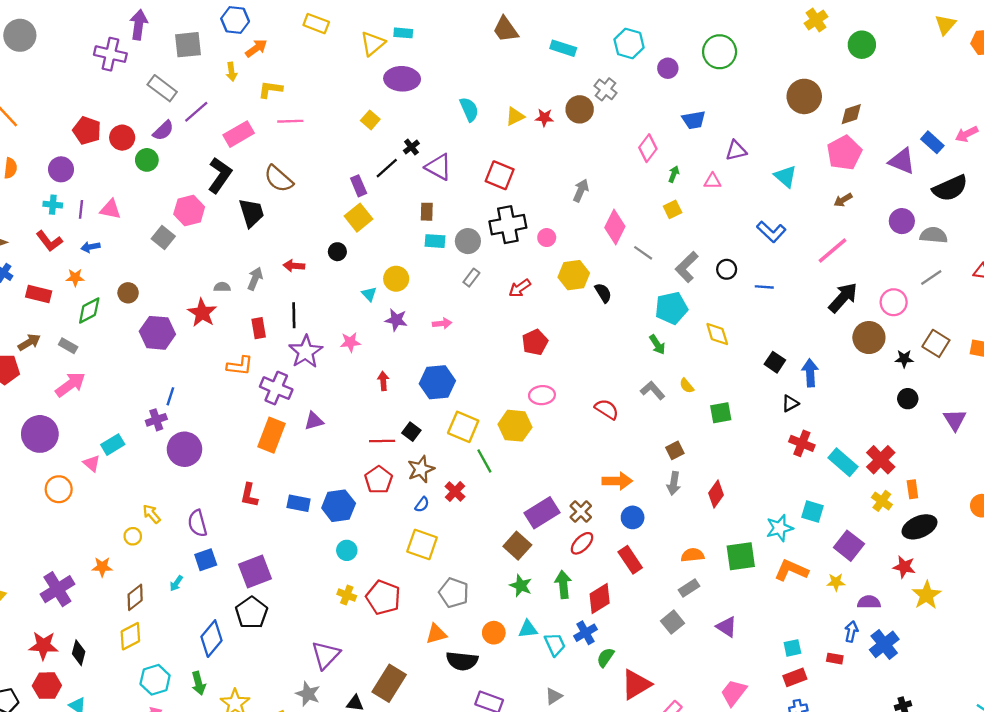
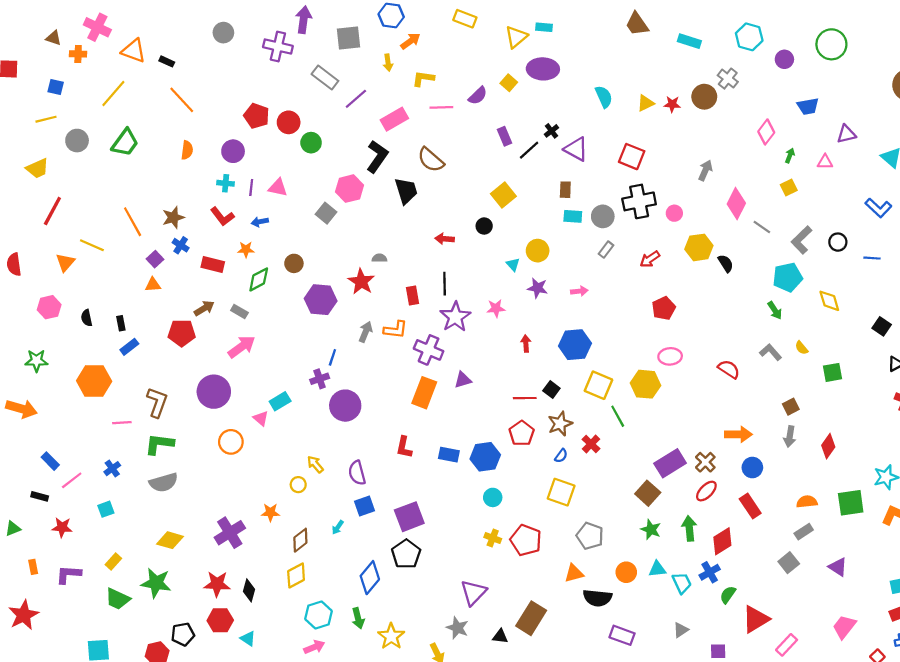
gray circle: (20, 35) -> (223, 33), moved, size x0.7
yellow square: (370, 120) -> (509, 83), moved
purple semicircle: (163, 131) -> (478, 96), moved
purple rectangle: (359, 186) -> (504, 136), moved
gray arrow: (255, 279) -> (366, 332), moved

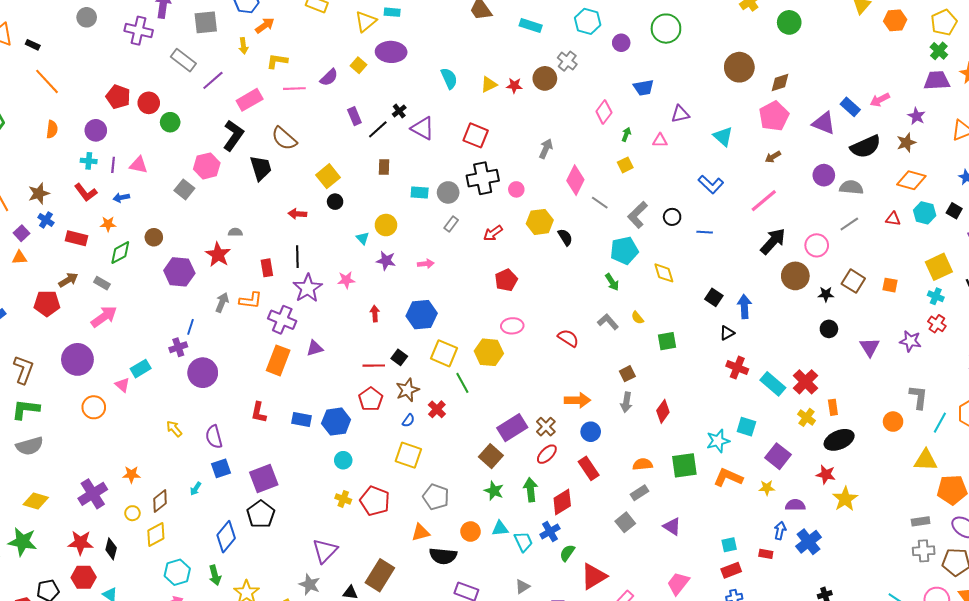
brown rectangle: (565, 190) -> (384, 167), moved
yellow square: (503, 195) -> (328, 176), moved
yellow circle: (298, 485) -> (132, 513), moved

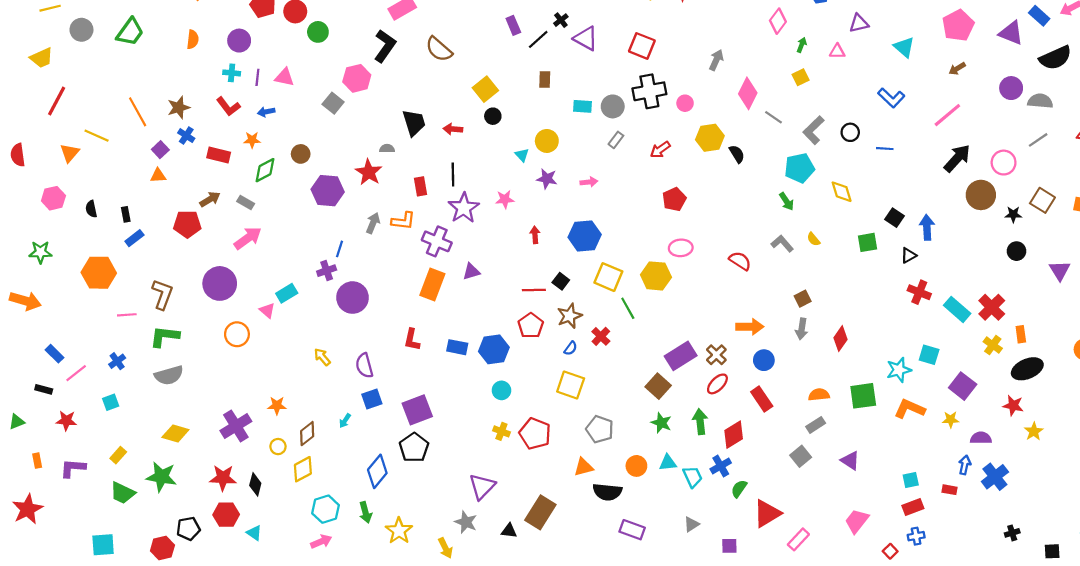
black trapezoid: (261, 168) -> (414, 123), moved
green square: (667, 341) -> (868, 242), moved
yellow star: (845, 499) -> (1034, 431), size x0.7

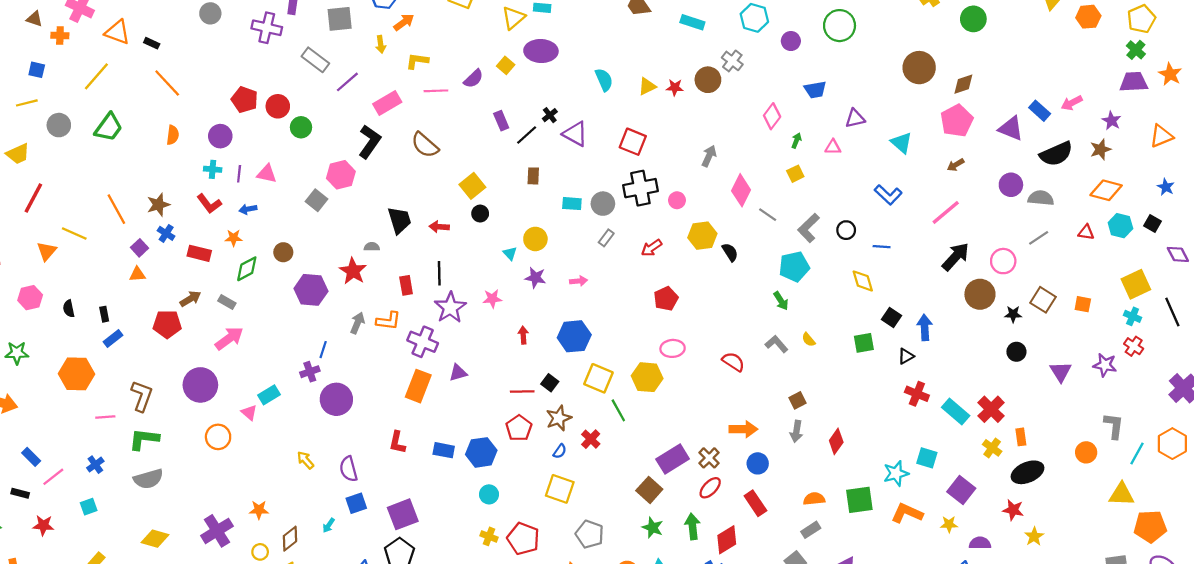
yellow diamond: (842, 192) -> (863, 281), moved

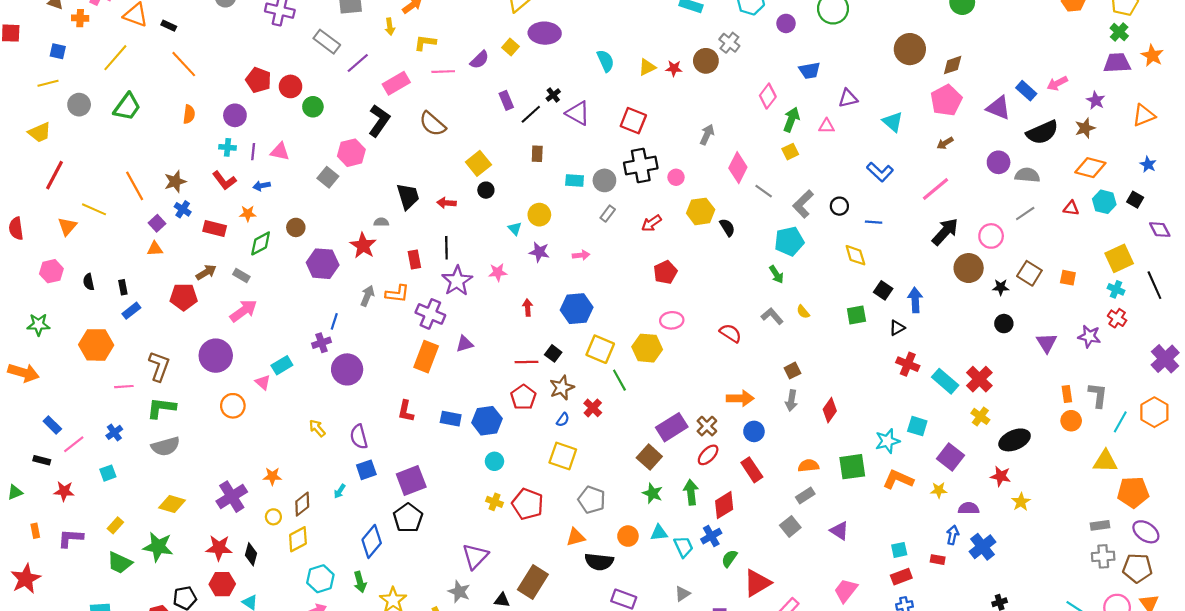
green arrow: (796, 141) -> (791, 120), size x1.6
orange rectangle: (1021, 437) -> (1067, 394), moved

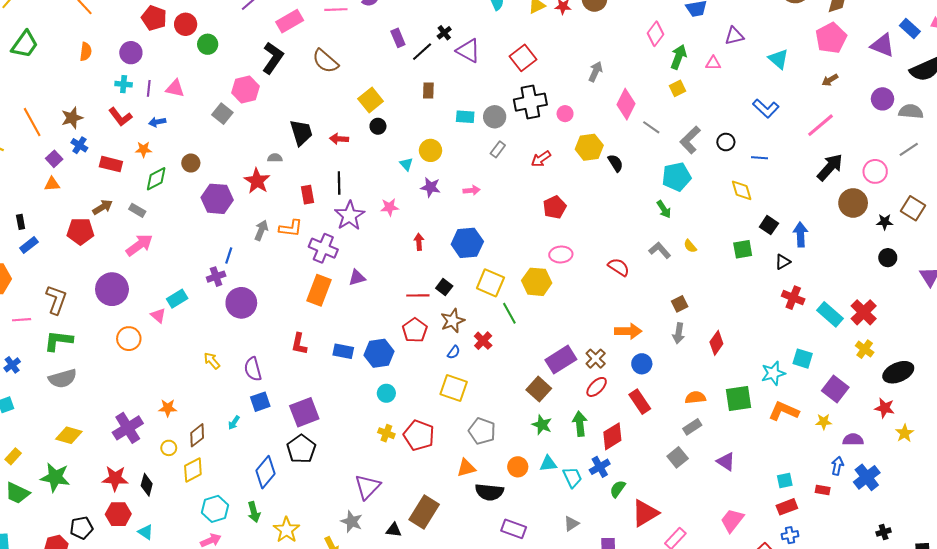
red square: (633, 121) -> (523, 58), turned 30

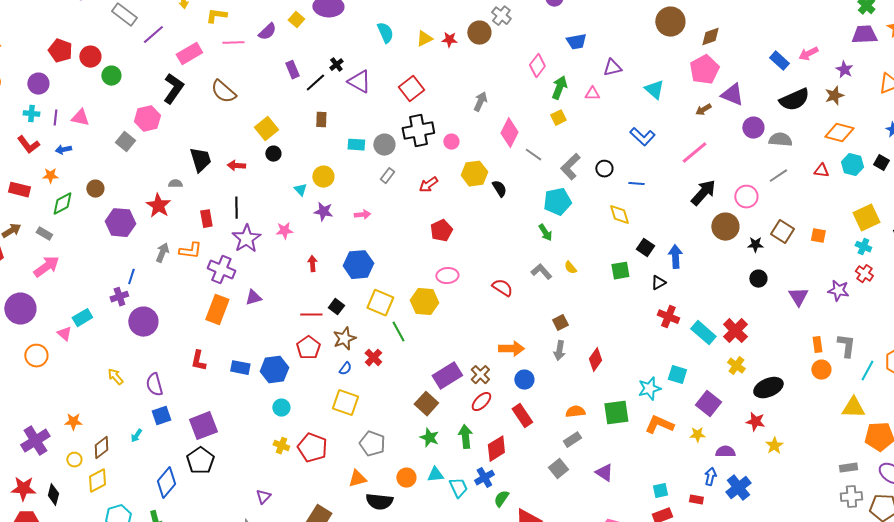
purple triangle: (883, 45) -> (732, 95), moved
purple triangle: (367, 487) -> (263, 497), size x0.6

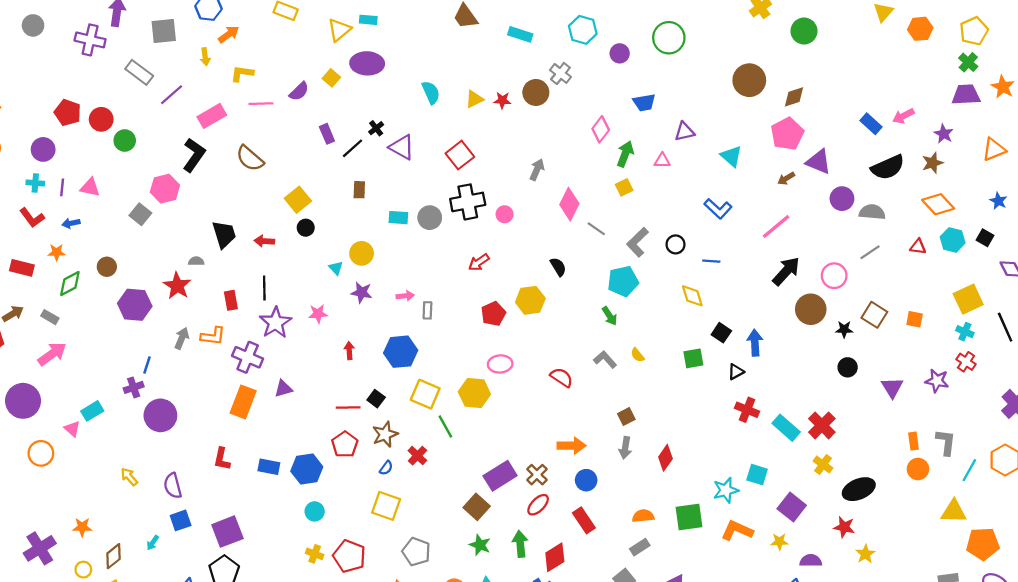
orange diamond: (839, 133) -> (938, 204), turned 32
yellow hexagon: (474, 174) -> (530, 300), moved
gray rectangle: (387, 176) -> (427, 310), moved, turned -35

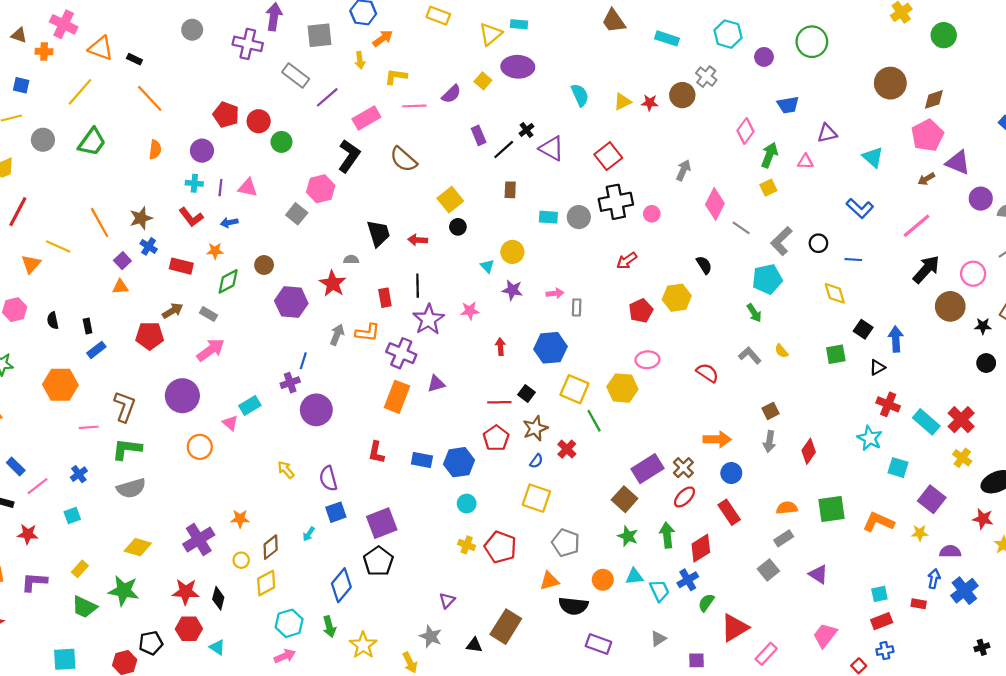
cyan star: (726, 490) -> (870, 438), moved, turned -30

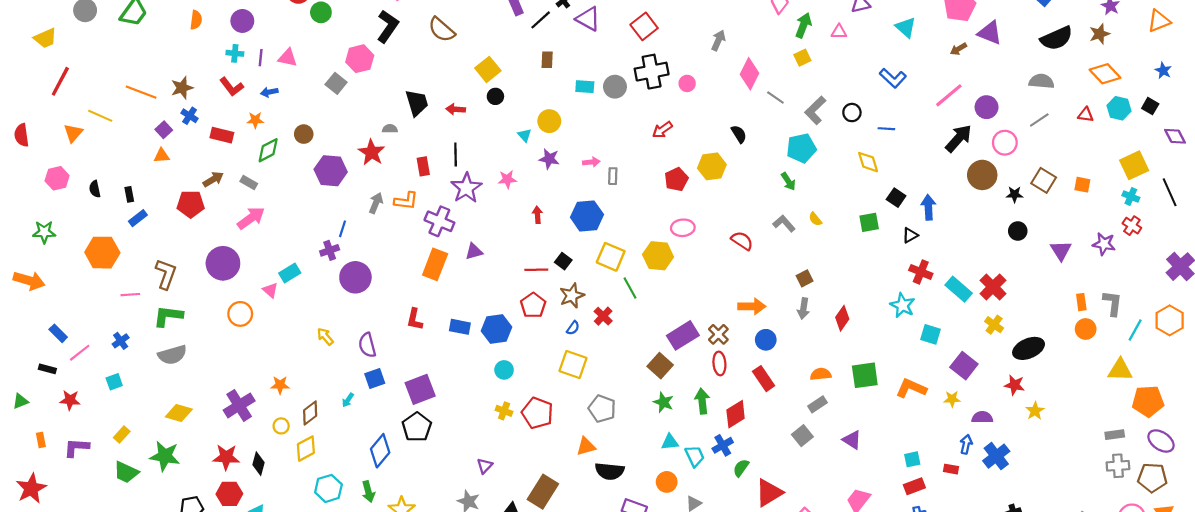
purple circle: (981, 199) -> (987, 107), moved
orange line: (100, 223) -> (141, 92), turned -40
red ellipse: (684, 497) -> (719, 363), turned -50
orange circle: (603, 580) -> (667, 482), moved

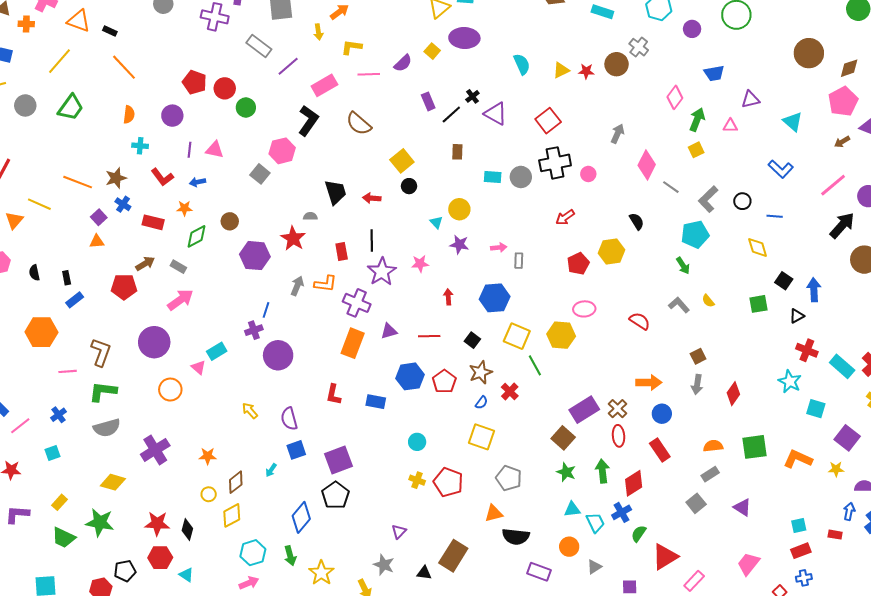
cyan cross: (235, 53) -> (140, 146), moved
red line: (536, 270) -> (429, 336), moved
blue hexagon: (496, 329) -> (410, 376), moved
purple cross: (239, 405) -> (155, 450), moved

